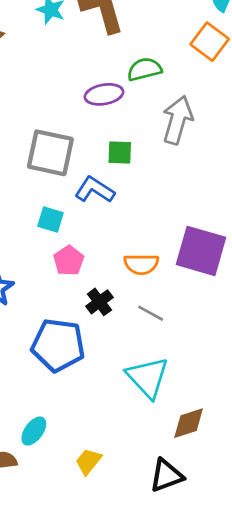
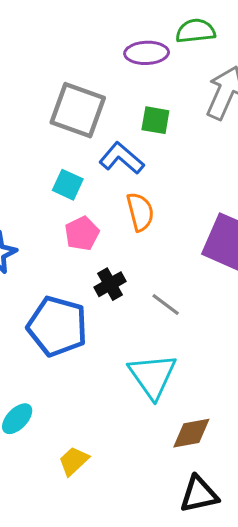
orange semicircle: (141, 264) -> (140, 212), moved, turned -112
black triangle: (166, 475) -> (199, 494), moved

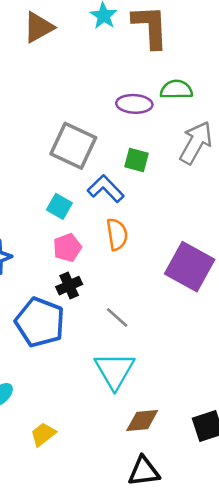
black cross: (110, 284) -> (69, 286), moved
gray line: (166, 305) -> (117, 317), moved

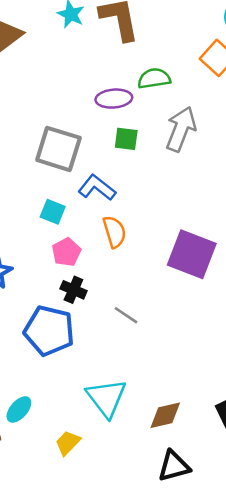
green square: (136, 160) -> (126, 139), moved
black cross: (69, 286) -> (73, 290), turned -35
cyan triangle: (115, 370) -> (106, 398), moved

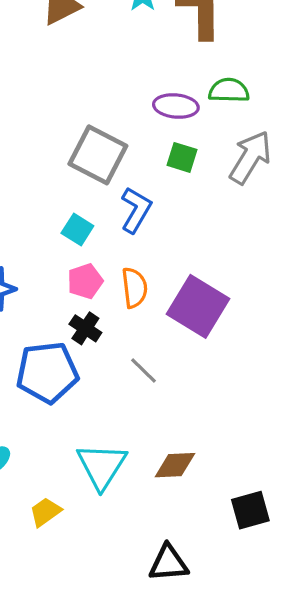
blue L-shape: (97, 188) -> (136, 210), turned 72
orange semicircle: (114, 232) -> (134, 288), moved
purple square: (192, 254) -> (198, 306), moved
blue pentagon: (49, 331) -> (47, 372), turned -30
brown diamond: (165, 415) -> (175, 465), moved

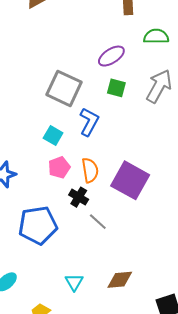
green semicircle: (229, 90) -> (156, 36), moved
purple ellipse: (176, 106) -> (111, 56), turned -36
black cross: (85, 328) -> (79, 197), moved
cyan triangle: (102, 466) -> (74, 282), size x0.6

